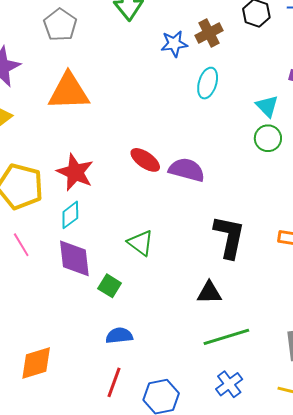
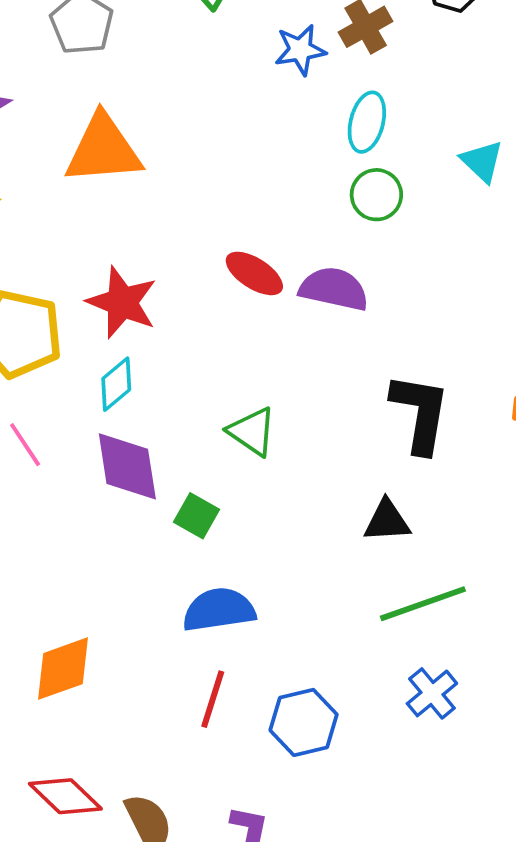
green circle: (268, 138) -> (376, 195), moved
blue semicircle: (119, 336) -> (219, 610), size x1.4

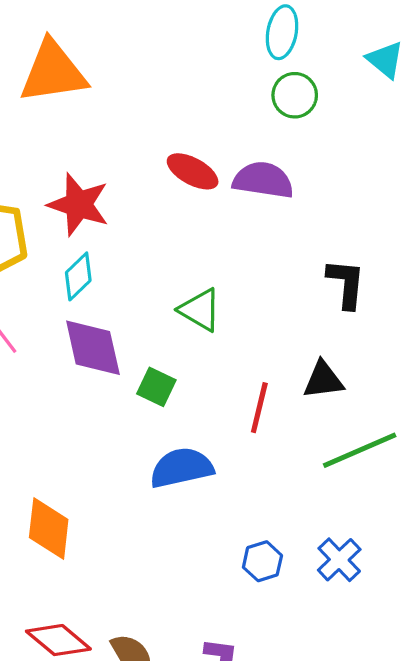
black L-shape: (420, 413) -> (346, 284), size x0.7
orange diamond: (63, 669) -> (49, 528), turned -60
blue cross: (432, 693) -> (339, 560), moved
red line: (213, 699) -> (259, 408), moved
blue hexagon: (304, 722) -> (262, 561), size x0.7

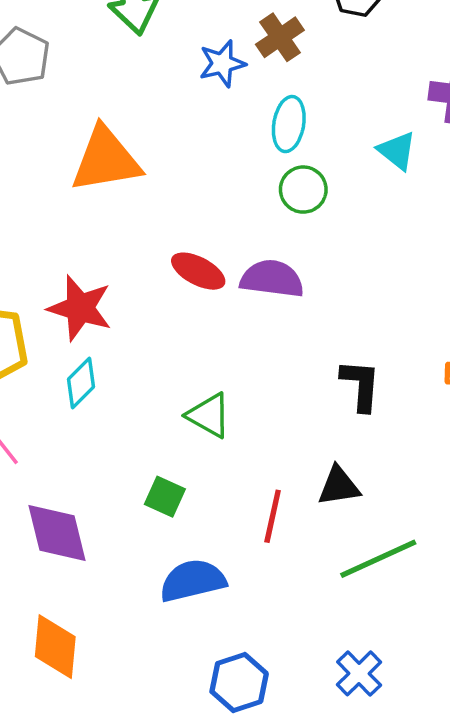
orange triangle: (53, 72) -> (106, 160), moved
purple diamond: (93, 348) -> (57, 533), moved
blue hexagon: (262, 561) -> (239, 683), moved, size x1.4

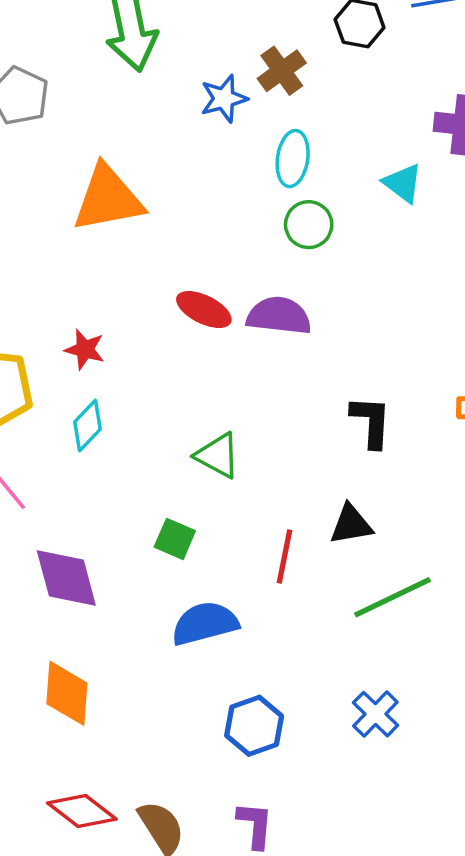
red star: (80, 308) -> (85, 349), size x0.6

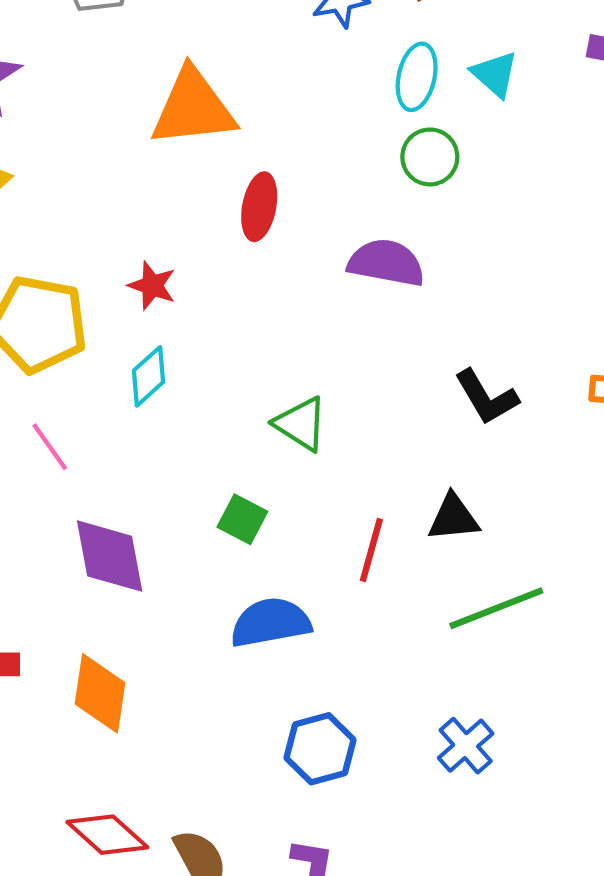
cyan triangle: (403, 183) -> (495, 74), moved
red ellipse: (204, 310) -> (259, 207), moved, turned 70
black L-shape: (371, 422) -> (486, 397), turned 142

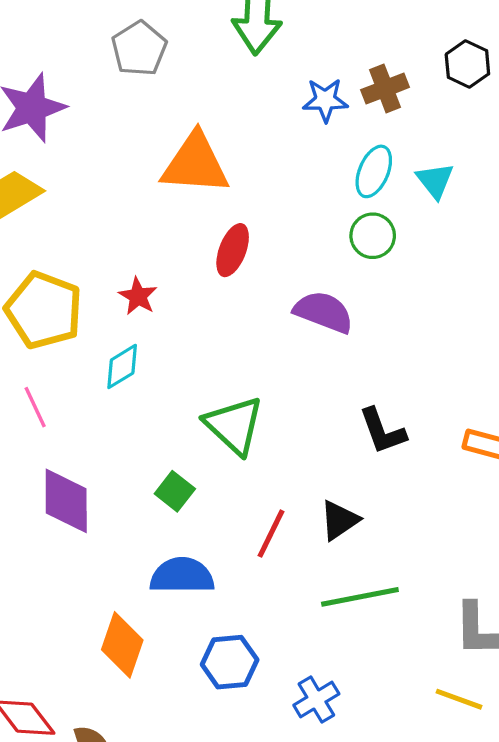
green triangle: (301, 424) -> (234, 425), size x1.4
black triangle: (453, 518) -> (339, 520), turned -39
orange diamond: (100, 693) -> (122, 645), moved
blue hexagon: (320, 749) -> (230, 662), moved

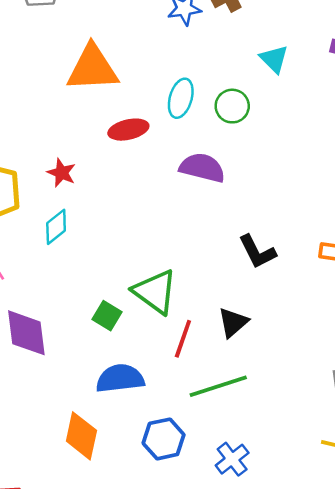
cyan ellipse: (374, 171) -> (181, 98), moved
red ellipse: (233, 250) -> (128, 130), turned 63
green triangle: (234, 425) -> (155, 292), moved
green line: (360, 597) -> (218, 386), moved

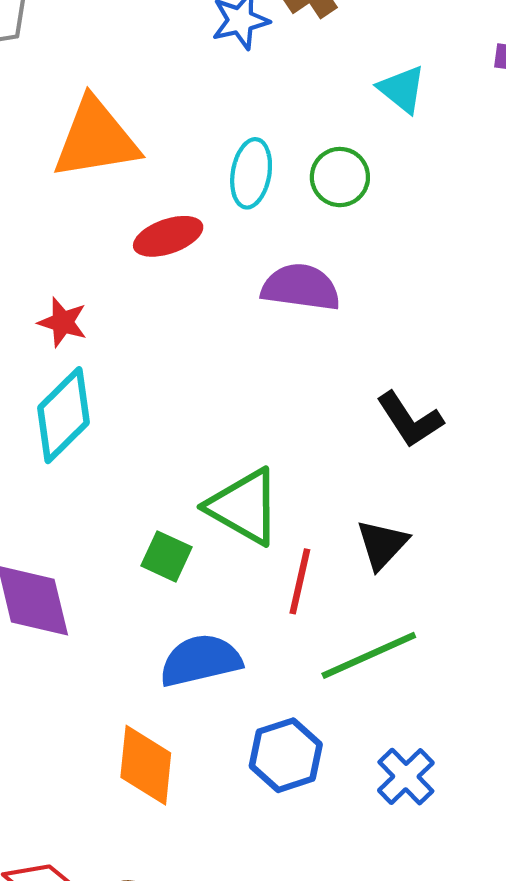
cyan diamond: (56, 227) -> (64, 415), size x1.5

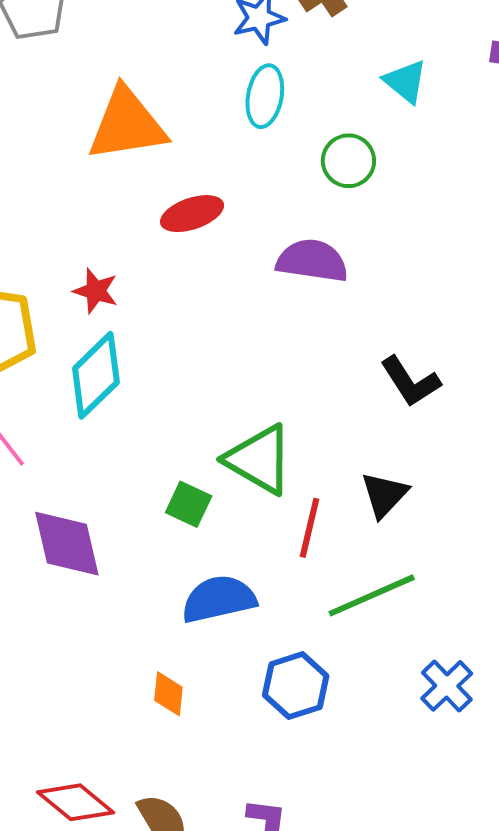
cyan ellipse: (251, 173) -> (265, 96), moved
orange diamond: (146, 765) -> (168, 694), size x0.6
blue cross: (406, 777) -> (447, 686), moved

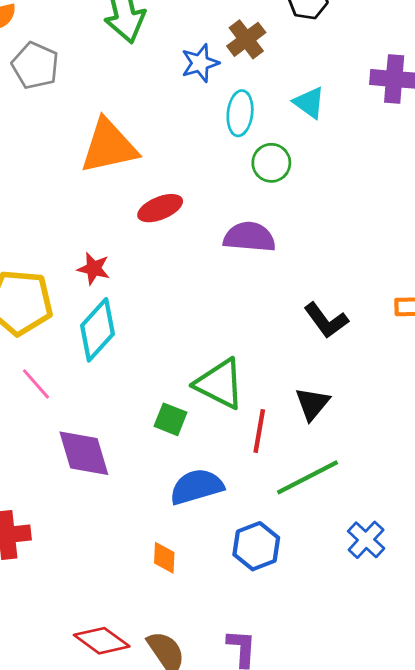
cyan ellipse: (265, 96) -> (240, 113), moved

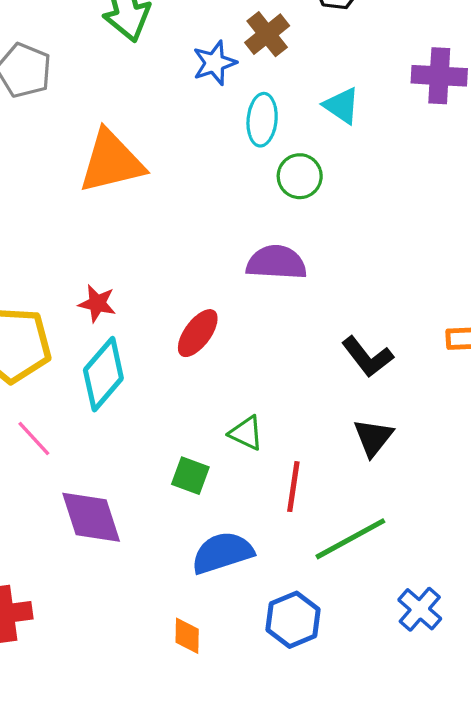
red ellipse: (160, 208) -> (198, 333), moved, turned -30
green triangle: (220, 384) -> (246, 433), size x0.6
black triangle: (312, 404) -> (373, 438), moved

